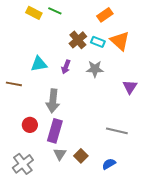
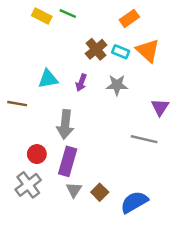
gray line: (117, 131) -> (144, 139), moved
gray cross: (23, 164) -> (28, 185), moved
blue semicircle: (109, 164) -> (134, 202), size x1.6

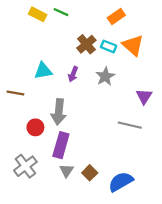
gray star: (117, 85) -> (105, 76), turned -30
red circle: (37, 154) -> (35, 127), moved

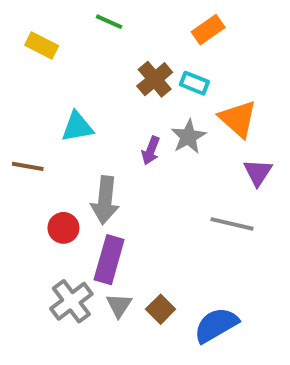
yellow rectangle: (38, 14) -> (42, 45), moved
orange triangle: (133, 45) -> (238, 119), moved
purple arrow: (73, 74) -> (151, 151), moved
gray cross: (25, 166) -> (71, 301), moved

